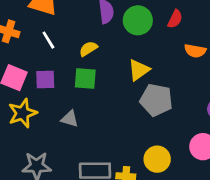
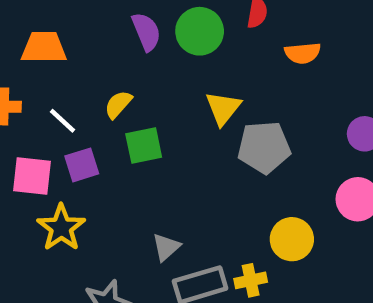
white line: (48, 40) -> (62, 121), moved
yellow semicircle: (88, 49) -> (118, 104), moved
gray triangle: (70, 119) -> (166, 247), moved, turned -42

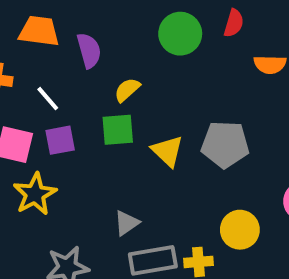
purple semicircle: (146, 32) -> (89, 50), moved
yellow semicircle: (118, 104) -> (127, 90), moved
yellow triangle: (223, 108) -> (168, 151), moved, turned -32

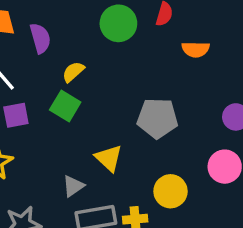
green square: (118, 130) -> (65, 106), turned 36
yellow triangle: (168, 151) -> (109, 158), moved

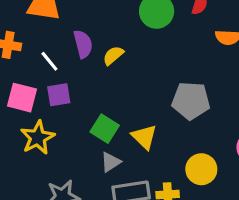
purple semicircle: (40, 38) -> (83, 44), moved
green square: (65, 106) -> (105, 129), moved

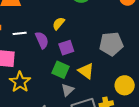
purple semicircle: (83, 44) -> (42, 40), moved
white line: (49, 61) -> (20, 33), turned -48
purple square: (59, 95) -> (66, 48), moved

